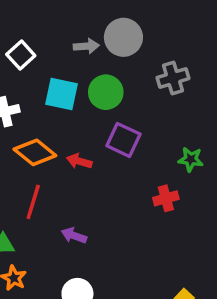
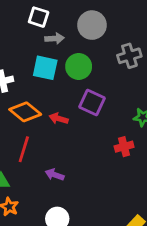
gray arrow: (86, 46) -> (55, 38), moved
white square: (21, 55) -> (39, 17), moved, turned -30

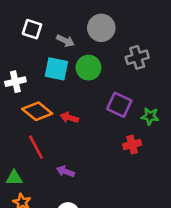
white square: (39, 17) -> (32, 29), moved
gray arrow: (55, 38) -> (65, 41), turned 30
purple square: (92, 103) -> (119, 105), moved
red line: (24, 149) -> (36, 147), turned -45

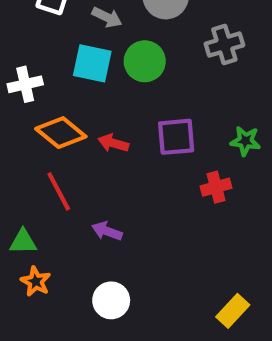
purple square: (119, 105) -> (176, 137), moved, turned -30

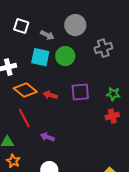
red cross: (216, 187) -> (112, 116), moved

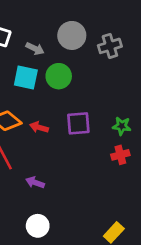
gray cross: (103, 48) -> (110, 46), moved

